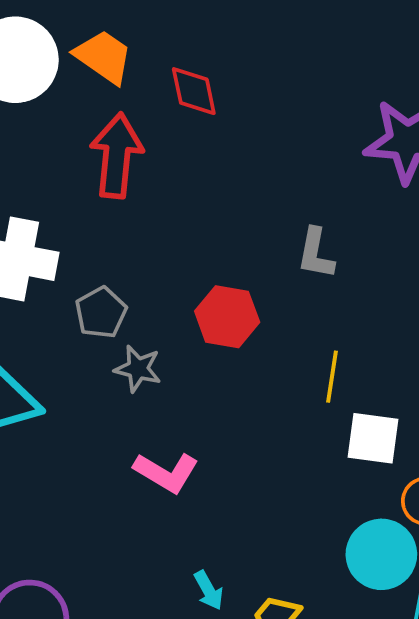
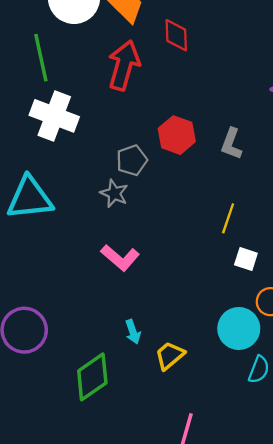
gray pentagon: (101, 312) -> (132, 160), moved
red hexagon: (227, 317) -> (177, 135), moved
white square: (373, 438) -> (246, 259), size x0.7

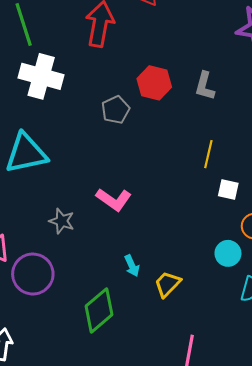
gray star: (114, 193) -> (62, 221), moved
cyan circle: (239, 329) -> (228, 253), size x0.7

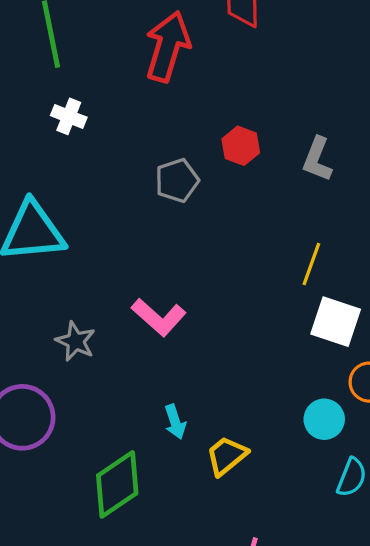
white cross: (41, 76) -> (69, 116), size x0.5
red hexagon: (154, 83) -> (241, 146), size x0.7
white square: (228, 190) -> (336, 322), size x1.5

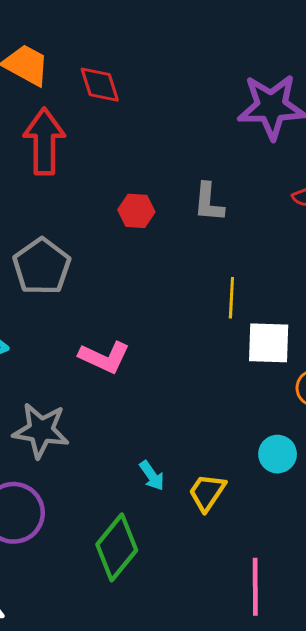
gray pentagon: (177, 180) -> (42, 267), moved, size x1.4
pink L-shape: (159, 317) -> (104, 357), moved
gray star: (76, 341) -> (41, 430), size x1.5
cyan circle: (324, 419) -> (278, 454), moved

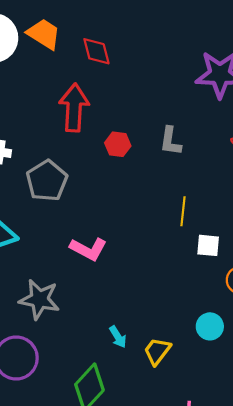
red arrow: (44, 142) -> (74, 108), moved
white square: (269, 343) -> (208, 245), size x0.7

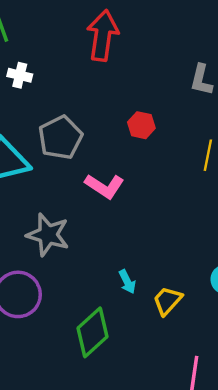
red hexagon: (118, 144) -> (141, 125), moved
gray pentagon: (47, 181) -> (60, 138), moved

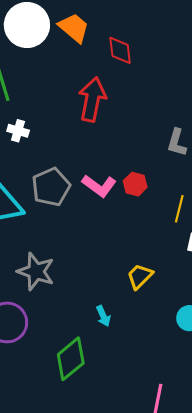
red hexagon: (141, 125) -> (135, 184), moved
pink L-shape: (104, 186) -> (99, 186), moved
yellow trapezoid: (167, 301) -> (140, 276), moved

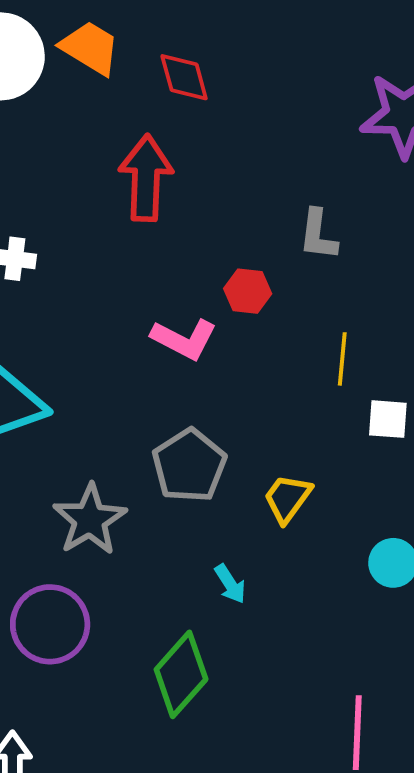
red hexagon: (135, 184) -> (248, 291), moved
gray pentagon: (51, 187) -> (189, 466), moved
gray star: (36, 272) -> (90, 520), turned 30

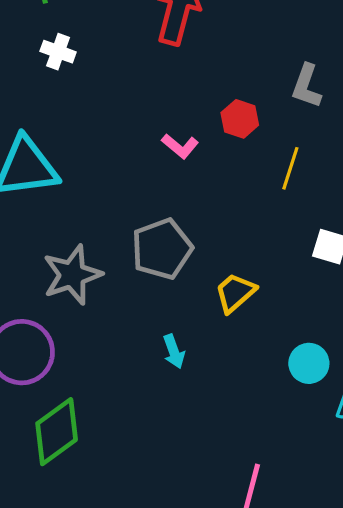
pink L-shape: (184, 339) -> (180, 146), size x0.7
yellow line: (342, 359) -> (290, 168), moved
green diamond: (181, 674) -> (57, 432), moved

